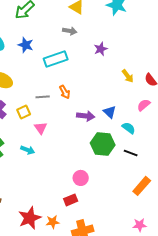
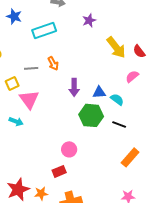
yellow arrow: (128, 76) -> (116, 47), size x1.6
blue triangle: (110, 112) -> (99, 92), moved, turned -48
purple arrow: (86, 116) -> (74, 87), turned 84
pink triangle: (41, 128) -> (29, 99), size x1.5

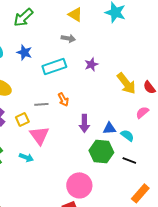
purple star: (89, 20) -> (91, 64), moved
pink circle: (69, 149) -> (79, 185), size x1.6

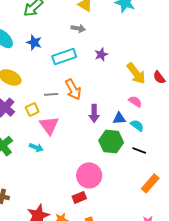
orange arrow: (63, 99) -> (73, 89), size x1.5
pink semicircle: (142, 112) -> (135, 101), moved, turned 72

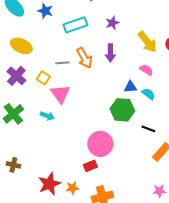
yellow square: (32, 109) -> (43, 78), turned -32
purple arrow: (94, 113) -> (110, 53), moved
black line: (139, 150) -> (148, 129), moved

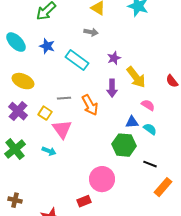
cyan rectangle: (75, 25) -> (77, 60), turned 55
yellow arrow: (147, 42) -> (136, 77), moved
orange arrow: (84, 58) -> (90, 105), moved
red rectangle: (90, 166) -> (84, 201), moved

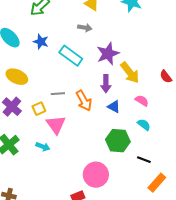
purple star: (114, 58) -> (108, 54), size x1.6
yellow square: (45, 113) -> (39, 109), turned 32
blue triangle: (132, 122) -> (114, 107), moved, turned 32

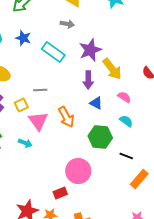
orange arrow: (84, 101) -> (66, 117), moved

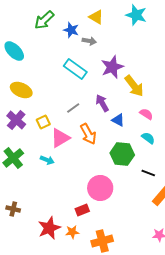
blue star: (23, 38) -> (71, 30), moved
purple arrow: (88, 80) -> (102, 103), moved, turned 150
gray line: (40, 90) -> (73, 108), moved, turned -32
pink triangle: (38, 121) -> (60, 138), turned 35

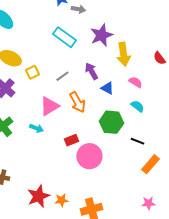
yellow arrow: (134, 86) -> (123, 54), turned 30
yellow square: (43, 122) -> (32, 72), moved
red rectangle: (82, 210) -> (71, 140), moved

